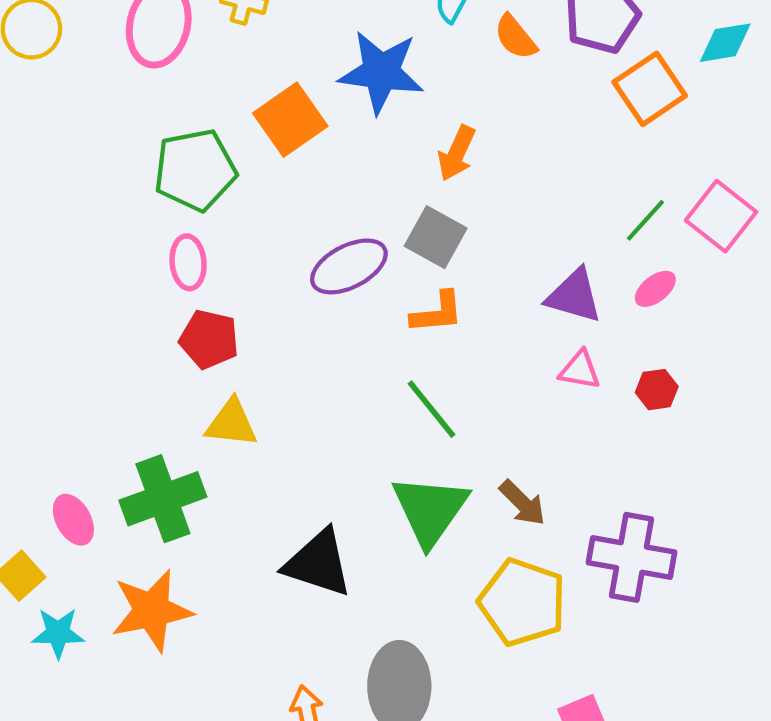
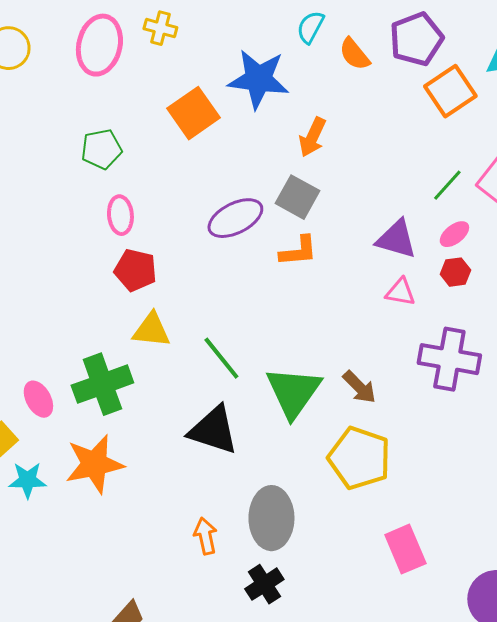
green pentagon: (195, 170) -> (101, 149), moved, size x0.7
red hexagon: (657, 390) -> (455, 272), moved
green line: (431, 409) -> (221, 358), moved
purple cross: (632, 557) -> (449, 359), moved

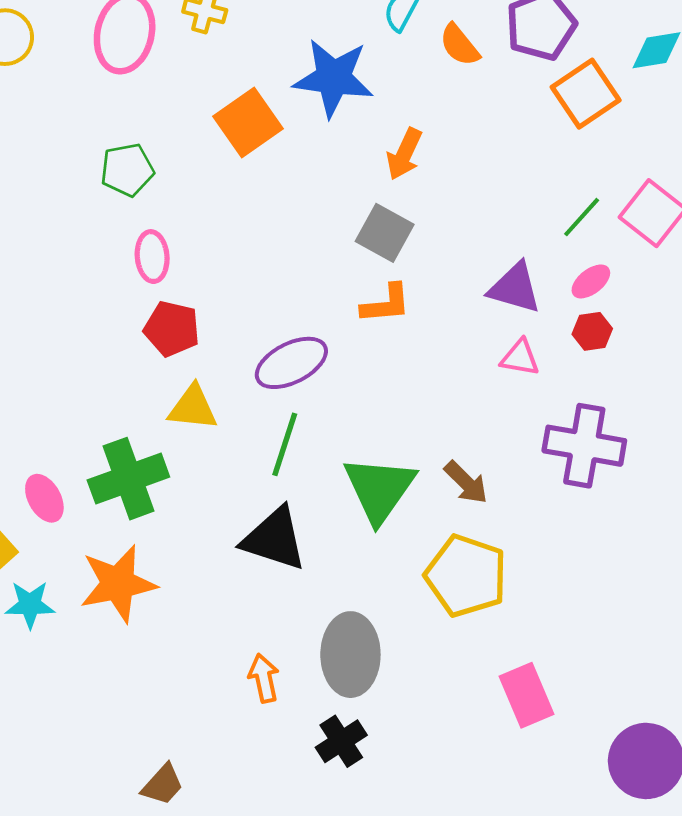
purple ellipse: (235, 218) -> (291, 363), moved
green line: (221, 358) -> (285, 444), turned 57

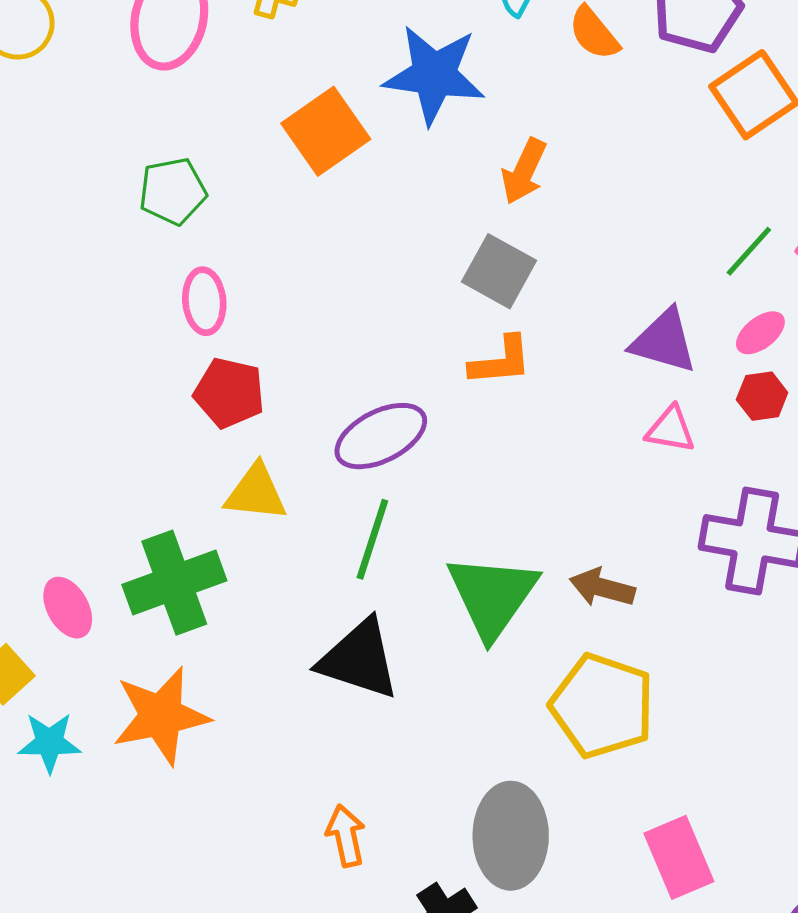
brown arrow: (466, 482) -> (602, 588), turned 150
gray ellipse: (350, 655) -> (511, 836), moved

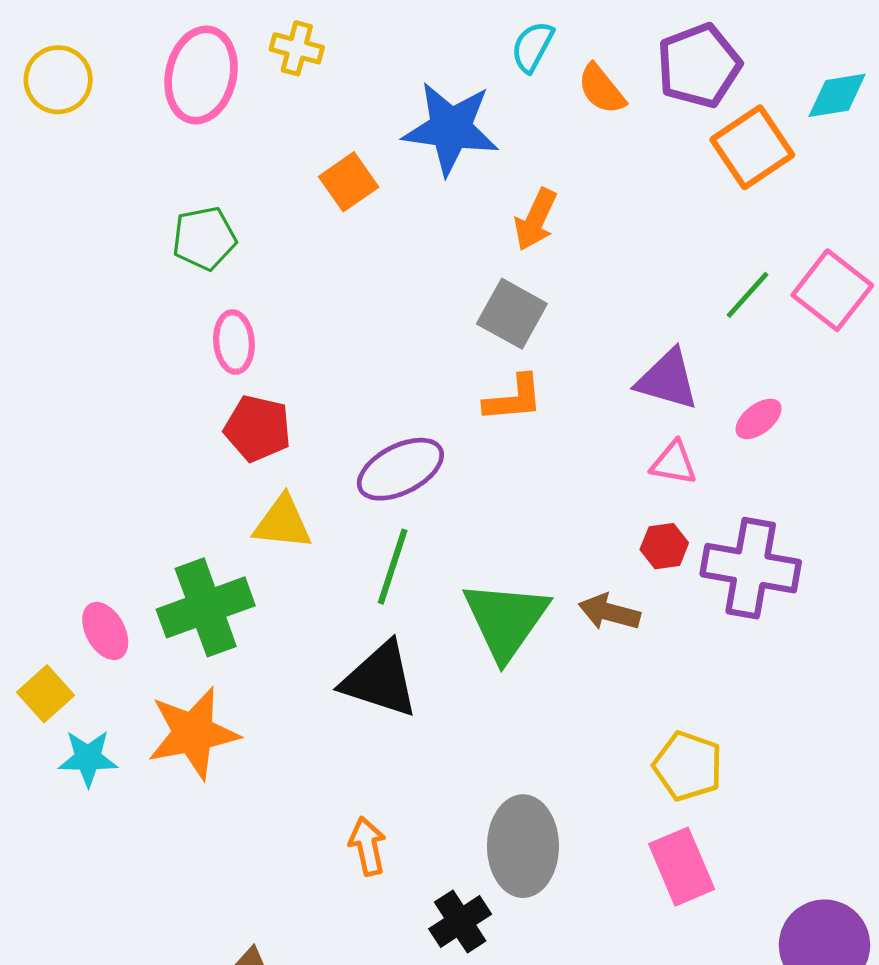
orange square: (326, 131) -> (349, 182), size x0.7
pink ellipse: (760, 333) -> (759, 419), moved
red hexagon: (762, 396) -> (664, 546), moved
yellow pentagon: (602, 706) -> (688, 766), moved, size x0.7

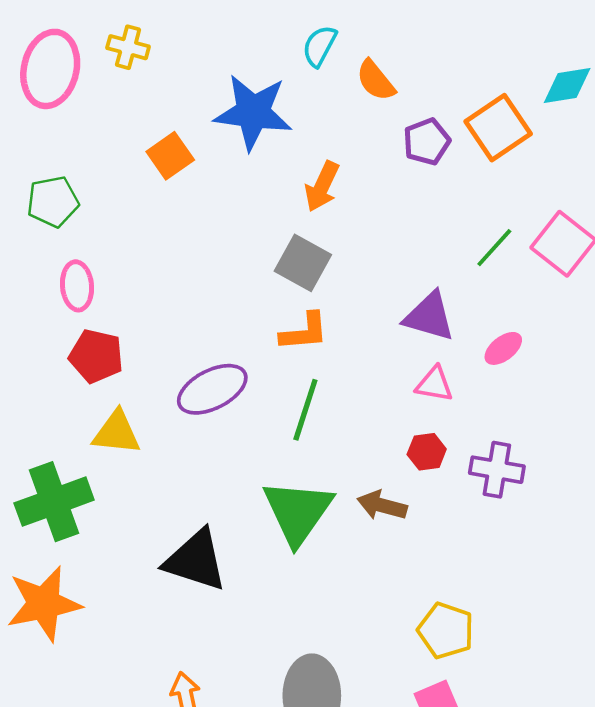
purple pentagon: (699, 66) -> (427, 142), moved, size x0.7
green line: (393, 567) -> (305, 410), moved
purple cross: (751, 568) -> (497, 470), size x0.7

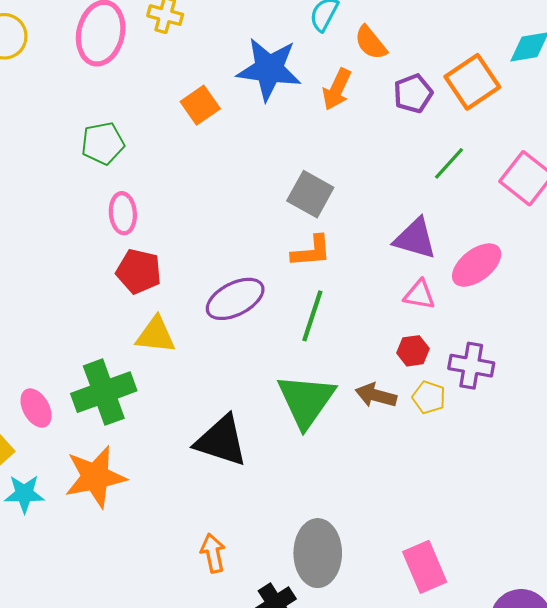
orange arrow: (322, 186) -> (337, 89), moved
green line: (494, 248) -> (449, 163), moved
pink ellipse: (503, 348) -> (477, 265), size x1.6
yellow pentagon: (446, 630) -> (429, 397), moved, size x0.7

